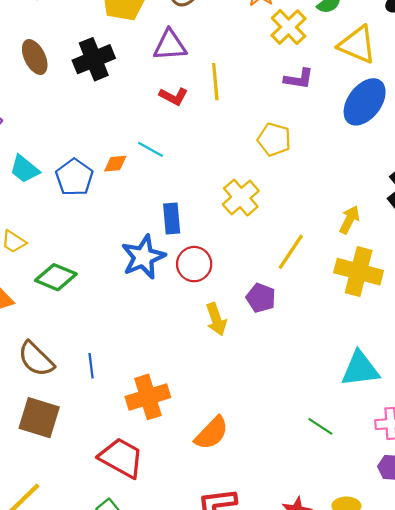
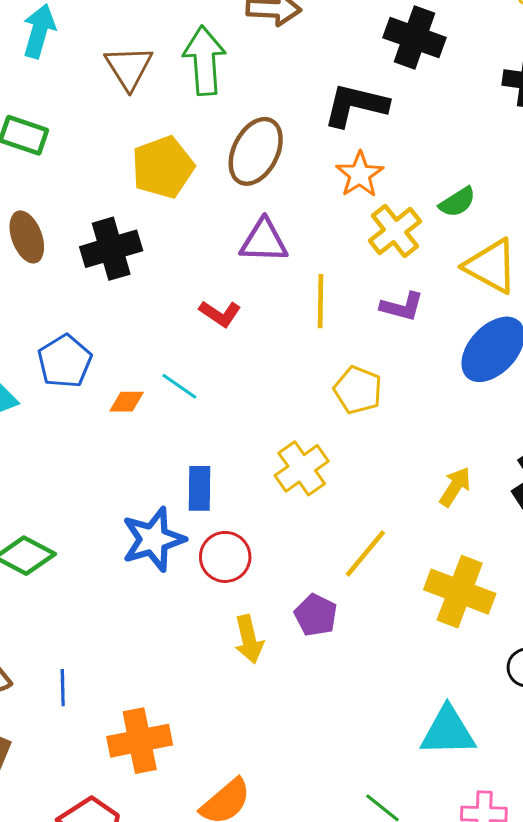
purple triangle: (170, 45) -> (264, 241), moved
yellow line: (215, 82) -> (321, 301), moved
blue pentagon: (74, 177) -> (65, 361), moved
yellow arrow: (349, 220) -> (455, 487), moved

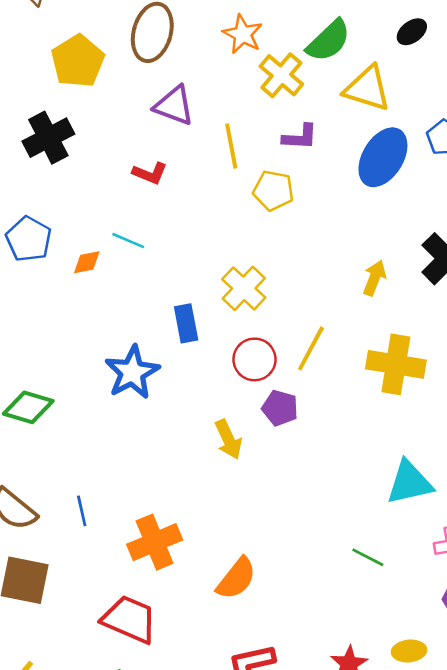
green semicircle: (457, 202) -> (329, 41), size x1.5
purple triangle: (264, 241) -> (174, 106), turned 30
yellow pentagon: (358, 390) -> (273, 191), moved
blue rectangle: (199, 488) -> (186, 323), moved
red circle: (225, 557) -> (255, 359), moved

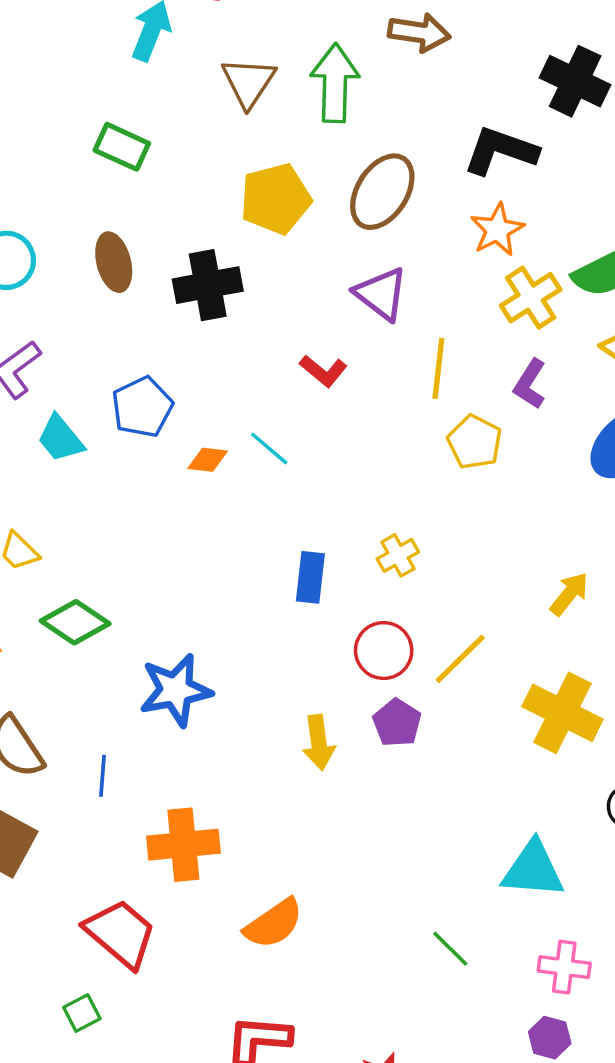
purple L-shape: (300, 137) -> (530, 384), turned 102
yellow cross: (244, 288) -> (398, 555), size x0.7
blue star: (132, 372) -> (176, 690), moved

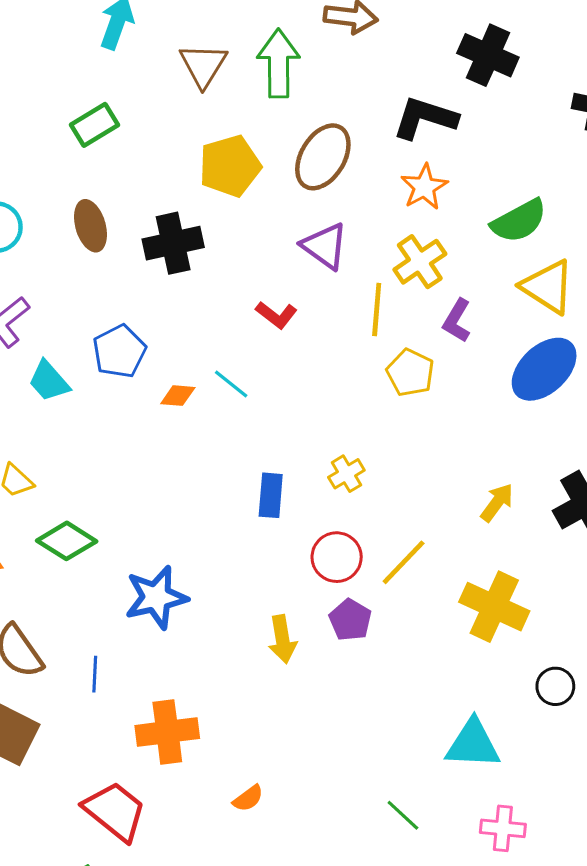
green rectangle: (122, 147) -> (94, 125), turned -54
yellow cross: (531, 298) -> (420, 262), moved
orange semicircle: (274, 924) -> (248, 798), size x0.6

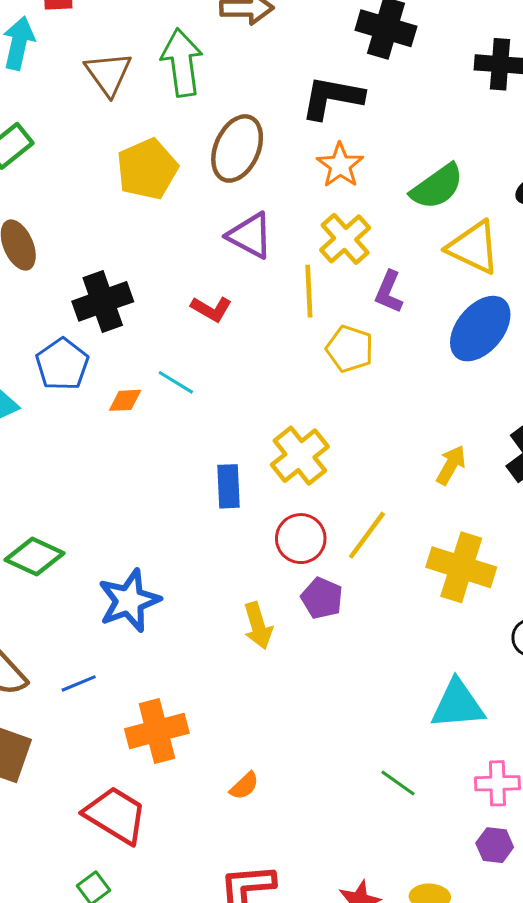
black cross: (173, 243) -> (103, 301), moved
yellow cross: (346, 474) -> (300, 456), size x1.6
blue line: (95, 674) -> (79, 683), turned 72

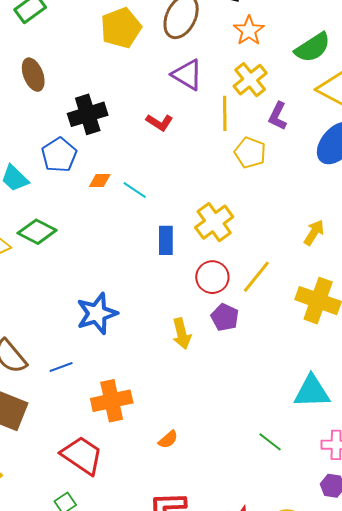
cyan line: (176, 382) -> (135, 190), moved
green diamond: (34, 557) -> (37, 232), moved

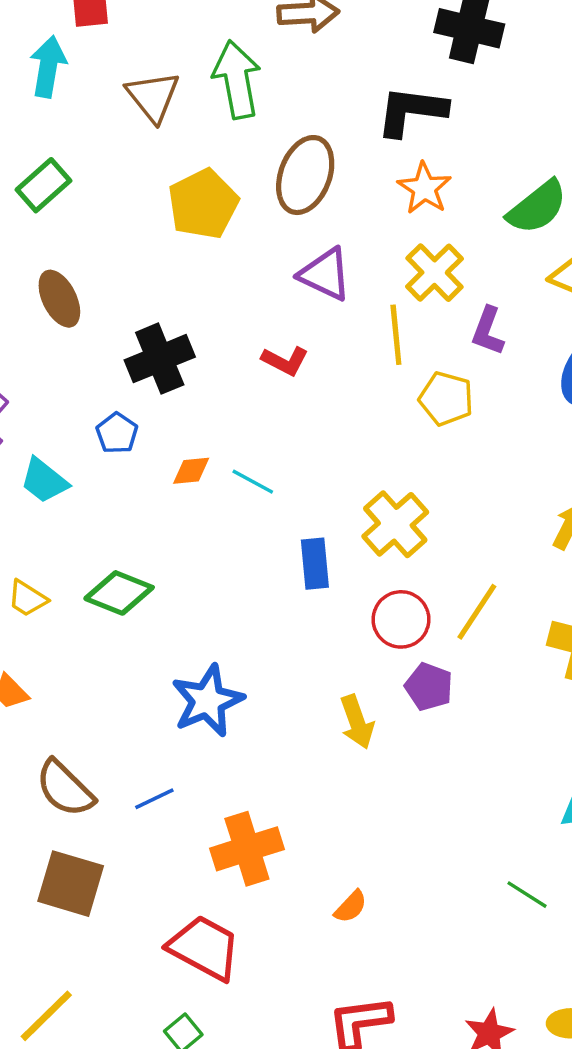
blue pentagon: (59, 155) -> (117, 433), size x0.7
green diamond: (37, 232) -> (119, 593), moved

